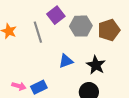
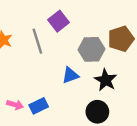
gray hexagon: (81, 26) -> (91, 49), moved

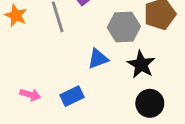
blue rectangle: (39, 106) -> (72, 96), moved
black circle: (97, 112) -> (150, 103), moved

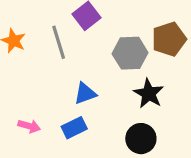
blue triangle: (98, 59) -> (85, 94), moved
black circle: (150, 103) -> (141, 139), moved

